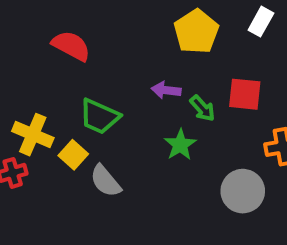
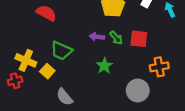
green arrow: (202, 108) -> (116, 38), moved
gray semicircle: (105, 181) -> (65, 97), moved

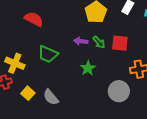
yellow square: (47, 71) -> (28, 93), moved

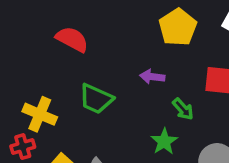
green arrow: (99, 42) -> (183, 109), moved
green star: (88, 68) -> (164, 141), moved

